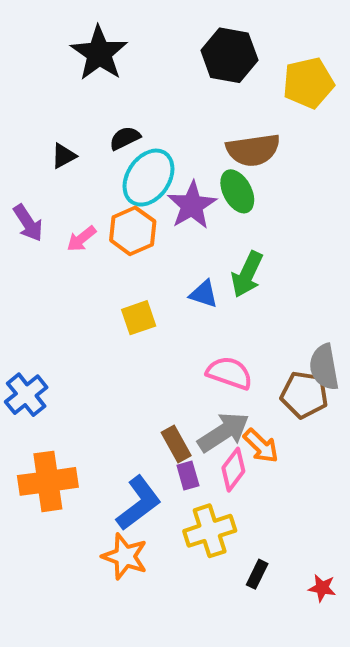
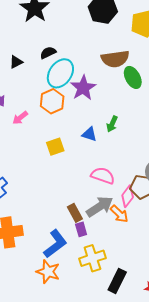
green ellipse: (237, 191) -> (133, 77), moved
pink arrow: (81, 239) -> (20, 118), moved
green arrow: (247, 274) -> (112, 124), size x0.7
pink diamond: (233, 470) -> (128, 196), moved
black rectangle: (257, 574) -> (117, 281), size x1.6

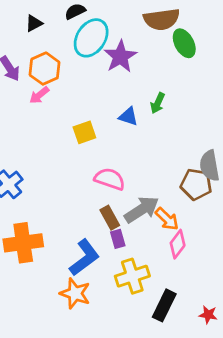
orange hexagon: (52, 101) -> (45, 69), moved
pink semicircle: (103, 176) -> (110, 179), moved
pink diamond: (128, 196) -> (178, 244), moved

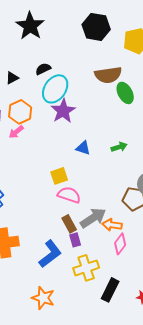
purple star: (120, 57) -> (63, 111), moved
green arrow: (158, 103) -> (119, 147), moved, turned -133
yellow square: (84, 132) -> (59, 176), moved
orange arrow: (167, 219) -> (112, 225), turned 144
orange star: (75, 293) -> (43, 298), moved

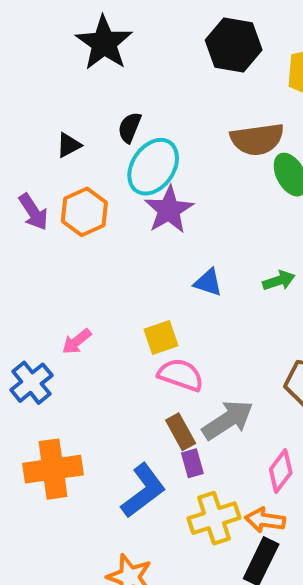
black semicircle: (43, 69) -> (130, 127), turned -42
pink arrow: (16, 132) -> (77, 341), moved
orange arrow: (112, 225) -> (265, 520), moved

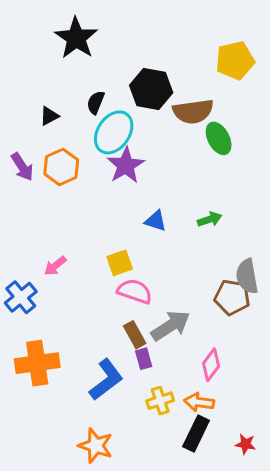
black hexagon: (234, 45) -> (151, 89), moved
yellow cross: (214, 518) -> (160, 401), size x0.7

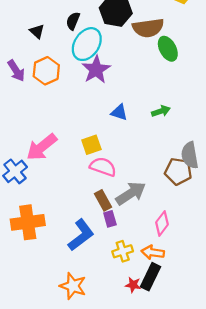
black triangle: (49, 116) -> (37, 31), turned -49
pink arrow: (55, 266) -> (42, 147), size x1.8
red star: (246, 444) -> (133, 285), moved

